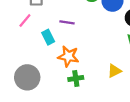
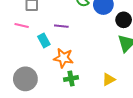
pink line: (25, 20) -> (22, 25), turned 64
yellow triangle: (114, 71) -> (109, 79), moved

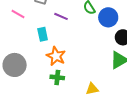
pink line: (22, 25) -> (18, 14), moved
purple line: (61, 26) -> (61, 16), moved

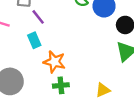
purple line: (61, 16) -> (38, 17), moved, turned 40

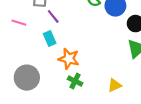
green cross: (61, 85) -> (75, 81), turned 32

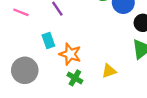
cyan rectangle: (50, 39) -> (48, 41), moved
yellow triangle: (115, 85) -> (109, 71), moved

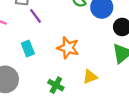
orange star: (70, 54) -> (68, 48), moved

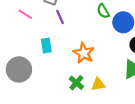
green cross: (56, 85) -> (76, 83), moved

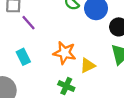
yellow triangle: (98, 84) -> (88, 65), moved

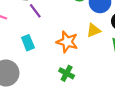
yellow triangle: (88, 65) -> (94, 30), moved

